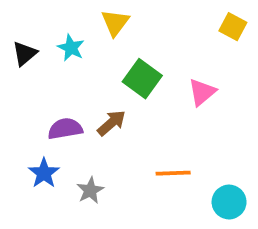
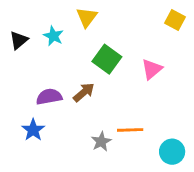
gray star: (90, 190) -> (101, 142), moved

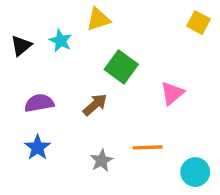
yellow triangle: (87, 17) -> (98, 19), turned 35
pink triangle: (152, 69) -> (172, 93), moved
purple semicircle: (49, 97) -> (39, 103), moved
gray star: (101, 142) -> (102, 161), moved

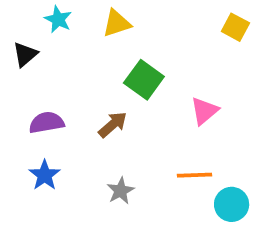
cyan star: (61, 41) -> (58, 19), moved
orange line: (148, 147) -> (195, 175), moved

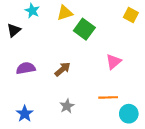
green square: (144, 80) -> (84, 29), moved
blue star: (45, 175) -> (25, 114), moved

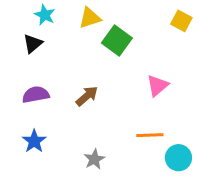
black triangle: (14, 30) -> (33, 43), moved
gray star: (67, 106) -> (94, 159), moved
blue star: (25, 114) -> (34, 141), moved

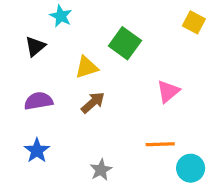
cyan star: (45, 15) -> (61, 16), moved
yellow triangle: (90, 18) -> (86, 67), moved

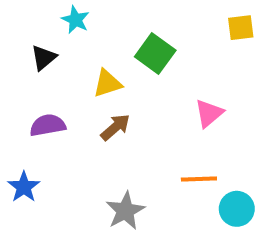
yellow square: (194, 22) -> (241, 28), turned -35
blue star: (37, 151) -> (24, 187), moved
gray star: (101, 170) -> (125, 211), size x1.4

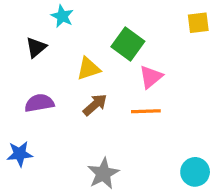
pink triangle: (209, 113) -> (151, 77), moved
orange line: (199, 179) -> (146, 111), moved
blue star: (24, 187) -> (20, 154), turned 30

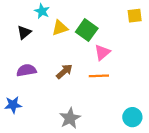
yellow triangle: (88, 69) -> (60, 28), moved

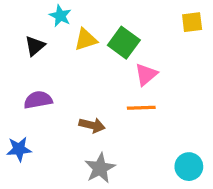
brown arrow: (64, 71) -> (92, 125), moved, turned 54

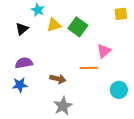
pink triangle: (146, 74) -> (104, 51), moved
blue star: (19, 149) -> (20, 85), moved
cyan circle: (189, 167) -> (119, 90), moved

